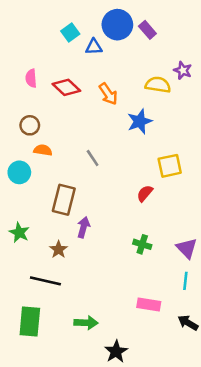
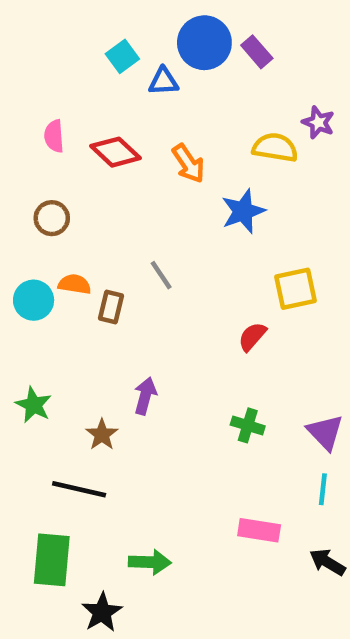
orange semicircle: (43, 150) -> (75, 284), moved
brown rectangle: (64, 200) -> (111, 307), moved, size x0.6
black star: (116, 352) -> (102, 612), moved

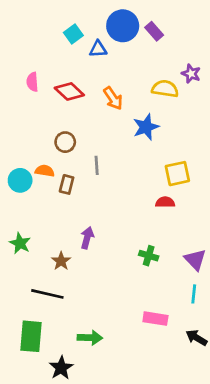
brown circle: (52, 218) -> (65, 142), moved
gray line: (161, 275) -> (97, 165), turned 30
red semicircle: (252, 337) -> (165, 202), moved, turned 48

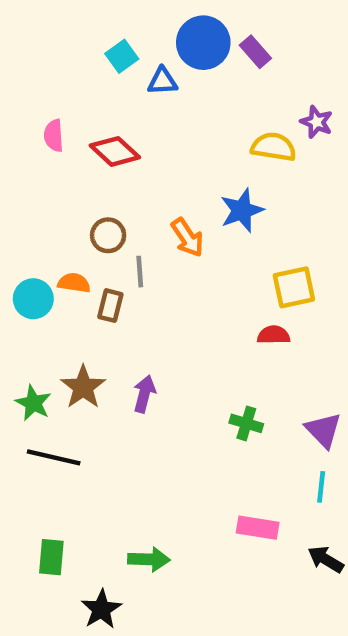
orange arrow: (113, 98) -> (187, 238), moved
gray line: (97, 165) -> (140, 272), moved
brown star: (61, 261) -> (83, 387), moved, size x1.4
black line: (47, 294) -> (54, 457), moved
green rectangle: (31, 336) -> (51, 557), size x0.7

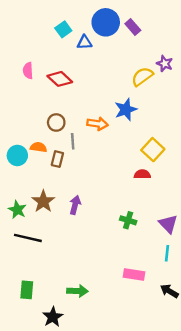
yellow semicircle: (274, 147) -> (142, 77), turned -45
orange arrow: (187, 238) -> (97, 124), turned -48
yellow square: (294, 287) -> (153, 150), turned -35

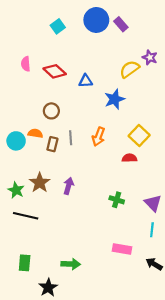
blue triangle: (85, 42) -> (86, 81), moved
orange arrow: (97, 124) -> (98, 137), moved, turned 102
gray line: (73, 141) -> (71, 138), moved

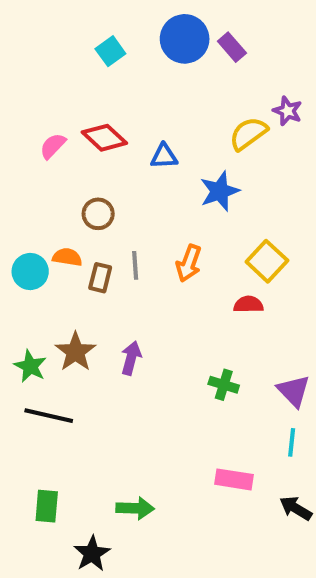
pink semicircle: (26, 64) -> (53, 146), moved, turned 48

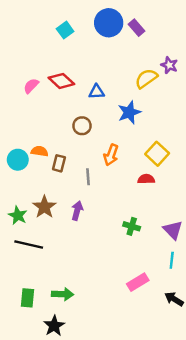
brown circle: (98, 214) -> (82, 126), moved
gray line: (135, 265) -> (88, 177), moved
pink rectangle: (234, 479) -> (138, 282), turned -40
green arrow: (135, 508) -> (63, 294), moved

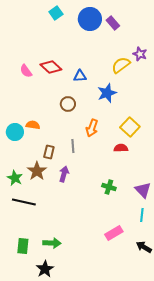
cyan square: (65, 30) -> (56, 13), moved
pink semicircle: (31, 86) -> (26, 71), turned -80
brown rectangle: (59, 163) -> (49, 152), moved

